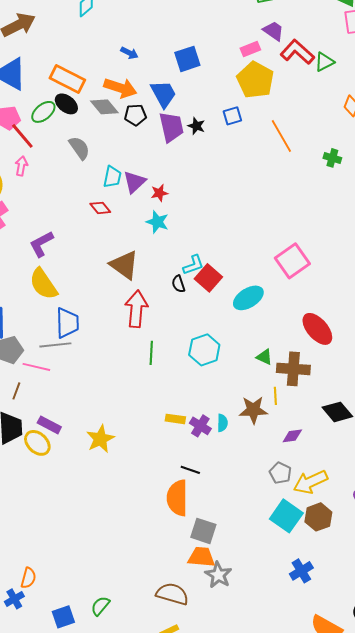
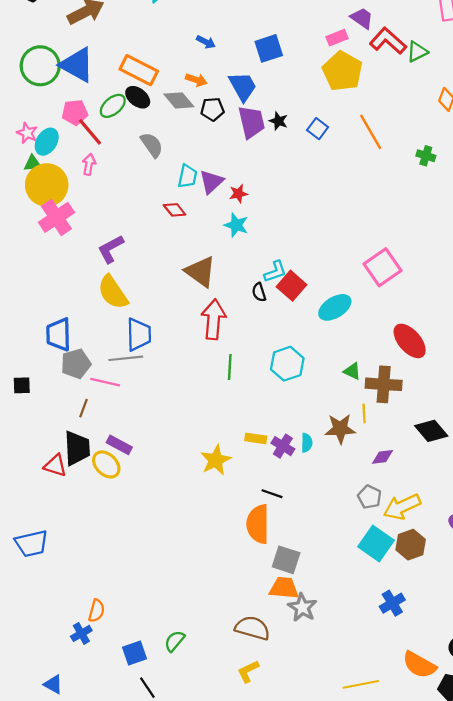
orange arrow: (120, 88) -> (196, 80), size x0.6
blue square: (232, 116) -> (318, 129), moved, turned -36
yellow star: (100, 439) -> (216, 460), moved

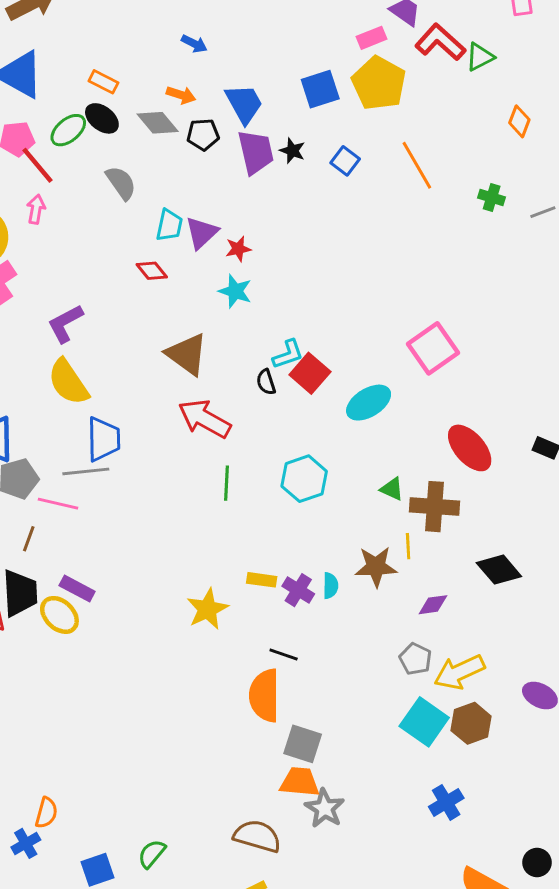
blue square: (269, 48) -> (320, 89), moved
orange rectangle: (139, 70) -> (103, 82), size x0.6
red arrow: (214, 319) -> (204, 419), turned -66

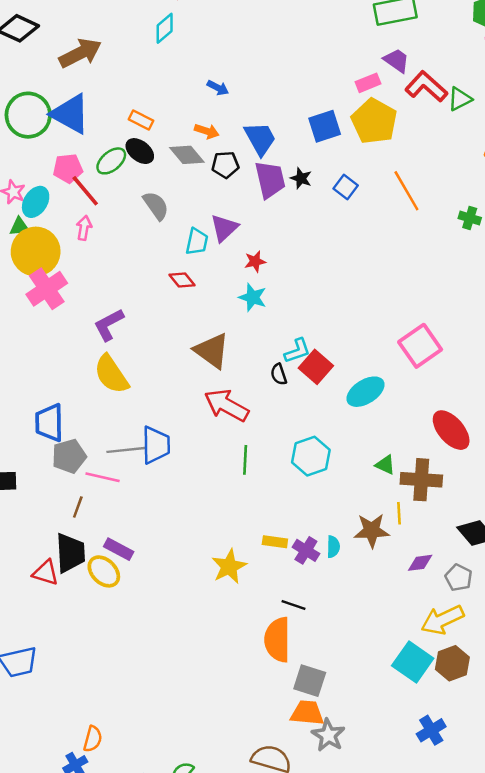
purple triangle: (202, 233) -> (224, 228), moved
blue trapezoid: (103, 439) -> (156, 445), moved
gray pentagon: (415, 659) -> (459, 578), moved

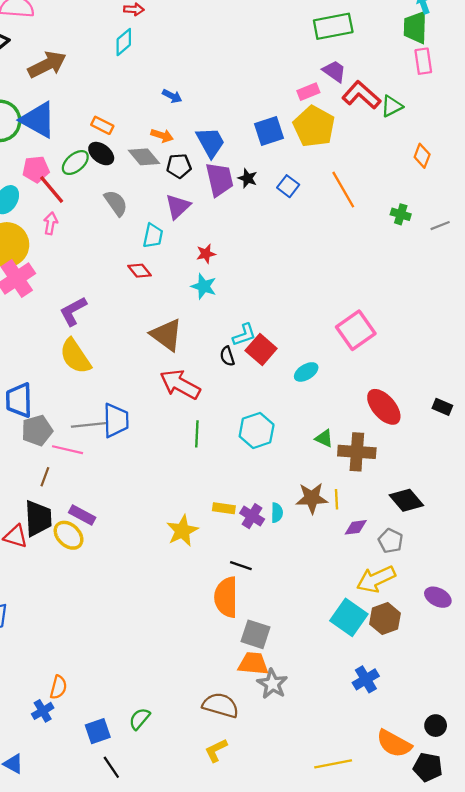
purple triangle: (224, 228) -> (178, 206), moved
cyan ellipse: (366, 392) -> (306, 372), size x0.7
yellow line: (399, 513) -> (337, 499), moved

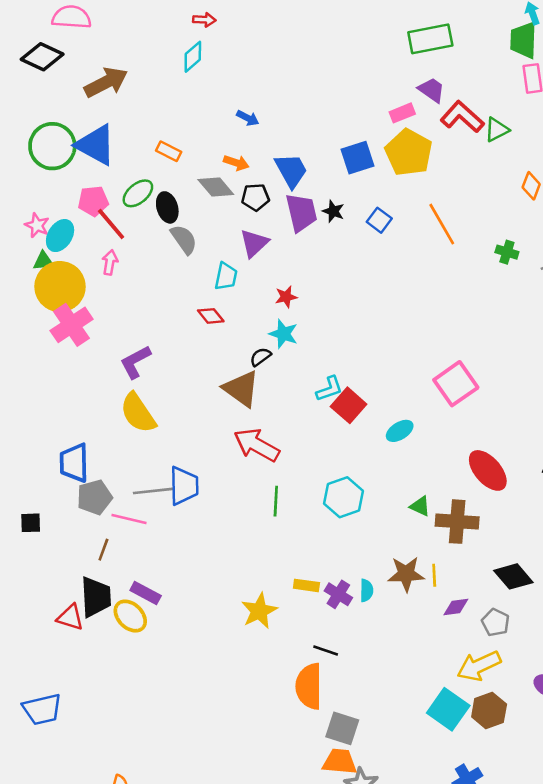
black ellipse: (101, 154) -> (167, 207), moved, turned 35
black semicircle: (227, 356) -> (260, 357), moved, turned 72

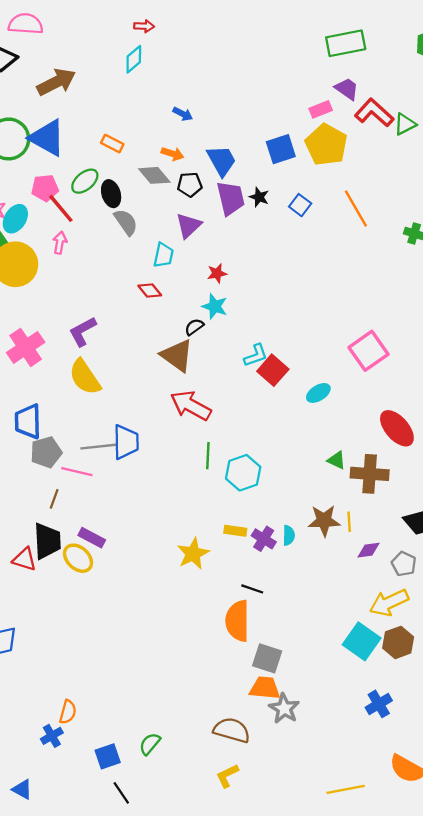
pink cross: (72, 325) -> (26, 347), moved
cyan hexagon: (343, 497) -> (243, 473), moved

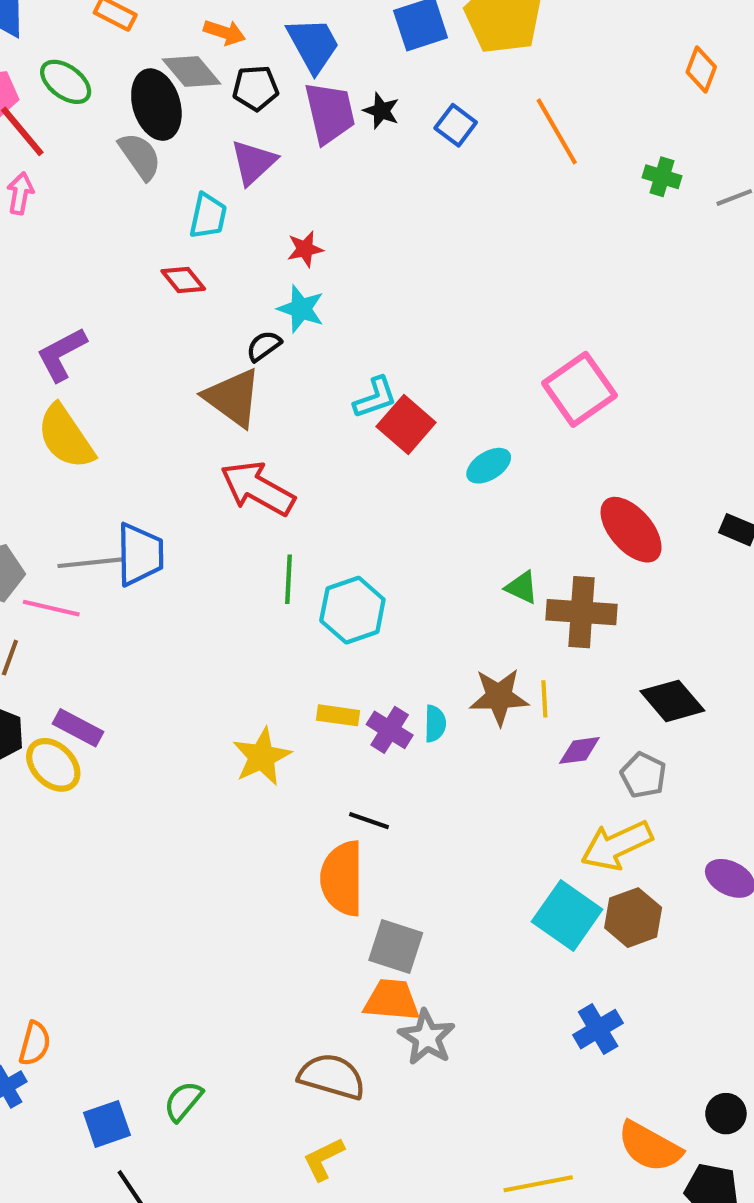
green ellipse: (85, 181) -> (66, 82), turned 76
black ellipse: (111, 194) -> (156, 105), moved, size x1.4

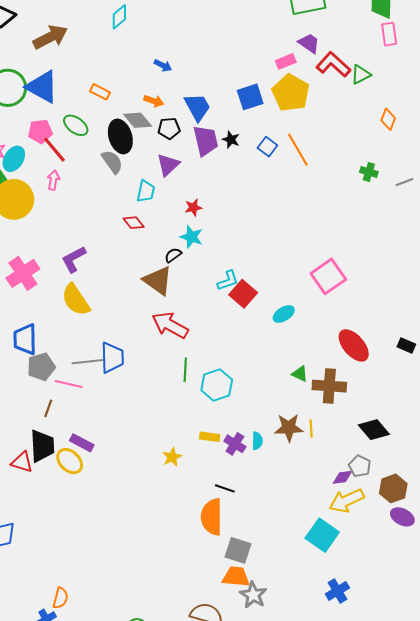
orange line: (557, 131) -> (298, 150), moved
purple diamond: (579, 750) -> (343, 477), moved
yellow star: (262, 757) -> (172, 457), size x0.7
brown hexagon: (633, 918) -> (393, 488), moved

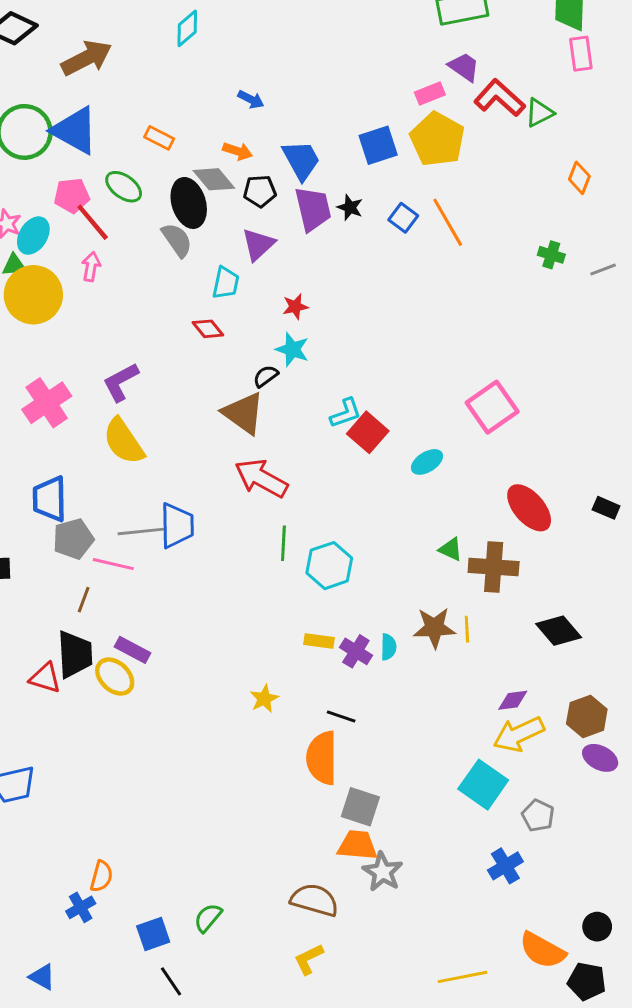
yellow star: (172, 457) -> (264, 699), moved
gray pentagon: (360, 466) -> (538, 816), moved

